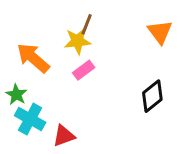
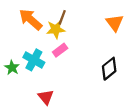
orange arrow: (33, 58) -> (31, 20), moved
cyan cross: (30, 119) -> (34, 60), moved
red triangle: (64, 136) -> (46, 97), turned -49

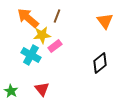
yellow star: (56, 29) -> (42, 35), moved
green star: (12, 68) -> (11, 91), moved

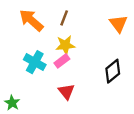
yellow star: (42, 35) -> (65, 45), moved
pink rectangle: (55, 46) -> (62, 61), moved
red triangle: (42, 89) -> (66, 91), moved

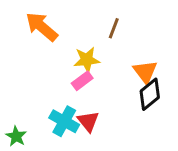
brown line: (64, 18) -> (114, 28), moved
orange triangle: (118, 24) -> (145, 72), moved
cyan cross: (35, 62) -> (64, 121), moved

